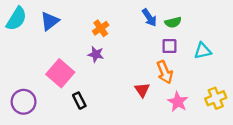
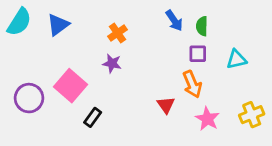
green semicircle: (173, 22) -> (202, 26), turned 105
black rectangle: (79, 101) -> (93, 117), turned 63
purple circle: (24, 102) -> (29, 98), moved

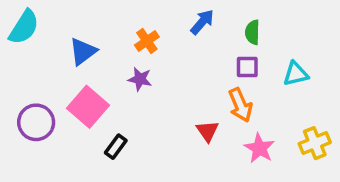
blue arrow: (174, 21) -> (202, 22), moved, turned -105
blue triangle: (58, 25) -> (83, 51), moved

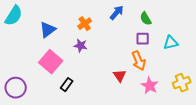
green semicircle: (252, 32) -> (146, 19), turned -32
purple circle: (36, 122) -> (16, 88), moved

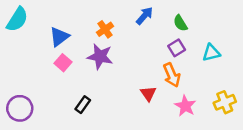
purple square: (143, 39) -> (177, 48), turned -32
purple star: (81, 46) -> (100, 56), size x1.5
pink square: (51, 62) -> (63, 63), moved, size x0.6

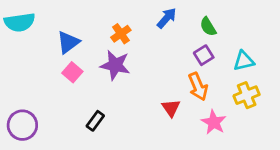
cyan semicircle: (17, 19) -> (20, 22), turned 50
yellow cross: (225, 102) -> (247, 95), moved

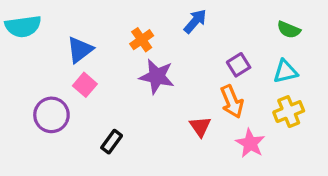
green semicircle: (208, 27) -> (289, 30), moved, turned -36
purple star: (115, 65) -> (157, 76), moved
purple circle: (22, 125) -> (51, 115), moved

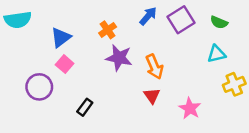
purple square: (239, 65) -> (181, 20), moved, size x1.5
orange arrow: (232, 102) -> (154, 67), moved
yellow cross: (289, 112) -> (234, 84), moved

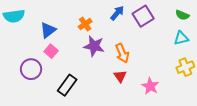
green semicircle: (219, 22) -> (182, 15), moved
cyan triangle: (216, 54) -> (181, 38), moved
black rectangle: (85, 107) -> (67, 85), size x1.5

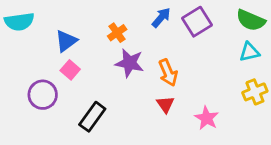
green semicircle: (182, 15) -> (251, 20), size x1.5

